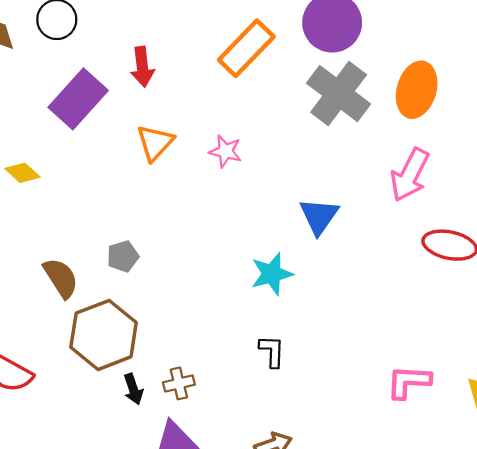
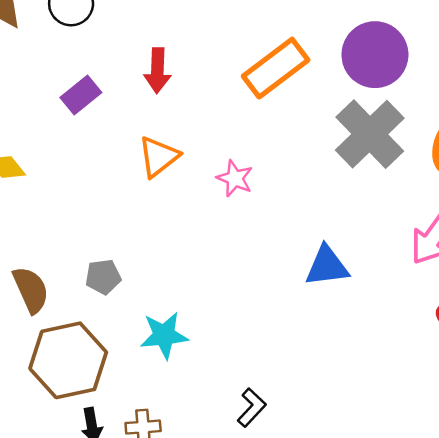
purple rectangle: (78, 99) -> (81, 95), size x0.6
blue triangle: (319, 216) -> (327, 266), turned 39
cyan star: (272, 274) -> (164, 335), moved
black L-shape: (272, 351) -> (252, 408), turned 32

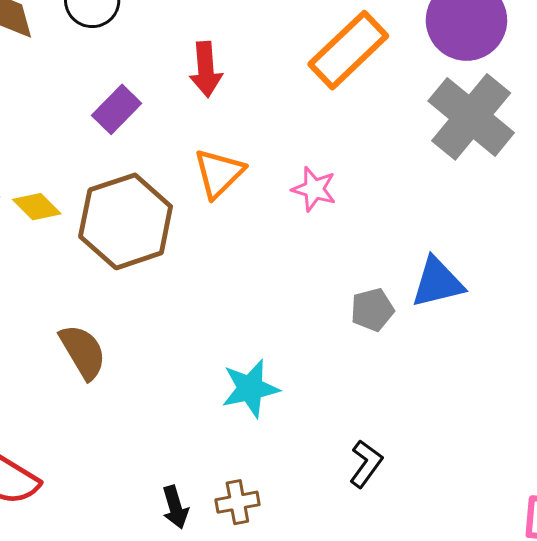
gray pentagon: (103, 277) -> (372, 310), moved
brown hexagon: (68, 360) -> (126, 221), moved

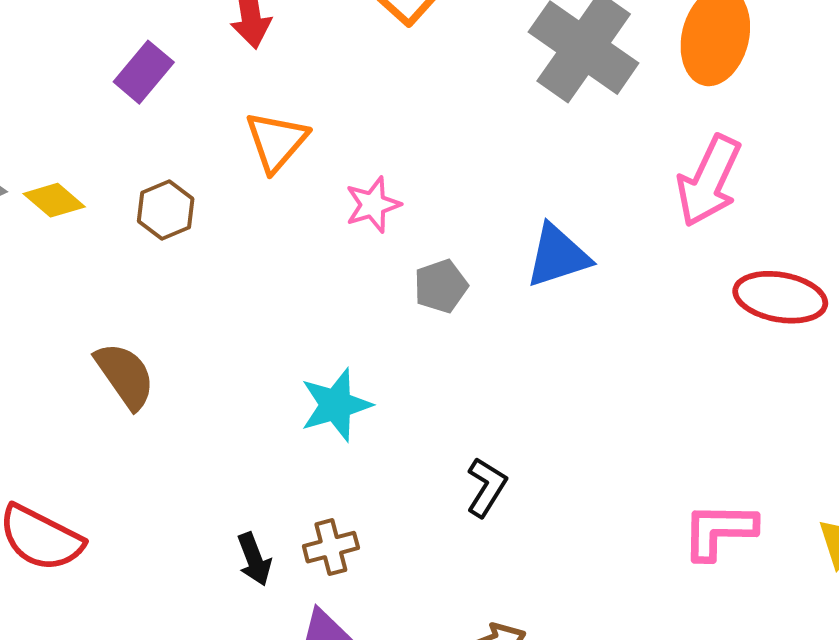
pink star: (314, 189) -> (373, 205), moved, turned -30
brown hexagon: (126, 221) -> (166, 210), size x0.5
gray pentagon: (372, 310) -> (441, 286), moved

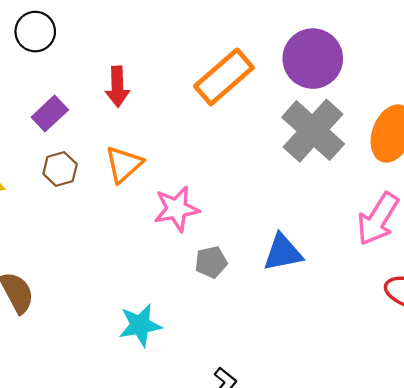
pink star: (373, 205) -> (177, 209), size x1.4
brown hexagon: (166, 210) -> (60, 169), moved

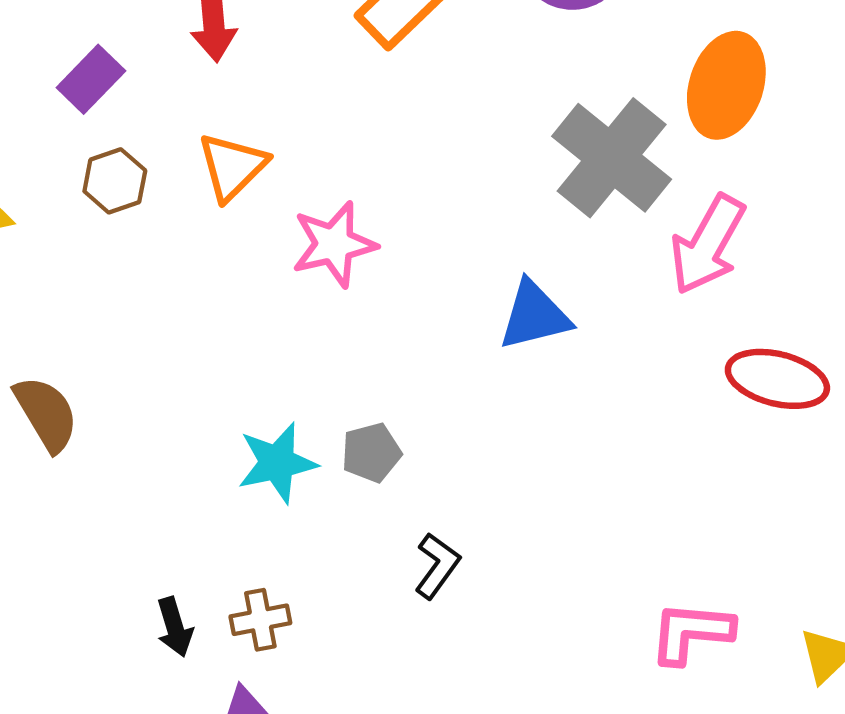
gray cross: (313, 131) -> (612, 158), moved
gray pentagon: (211, 262) -> (371, 453), moved

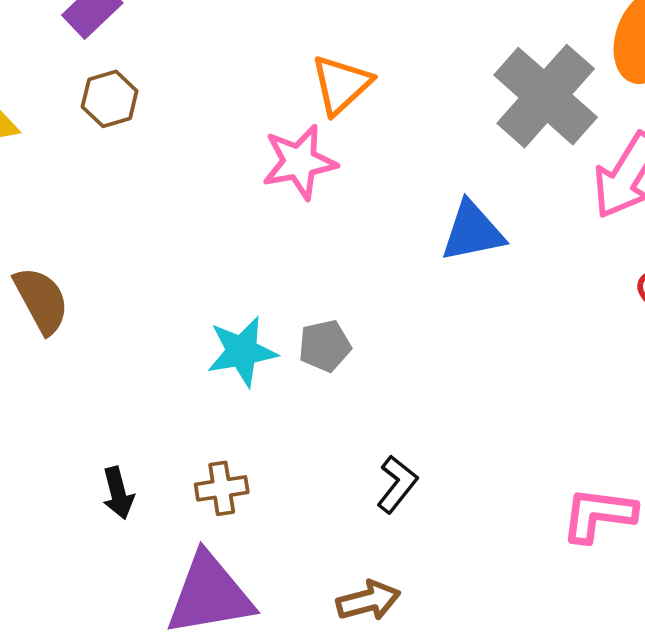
orange triangle: (232, 167) -> (341, 85), moved
black L-shape: (437, 566) -> (397, 484), moved
black arrow: (175, 627) -> (118, 493), moved

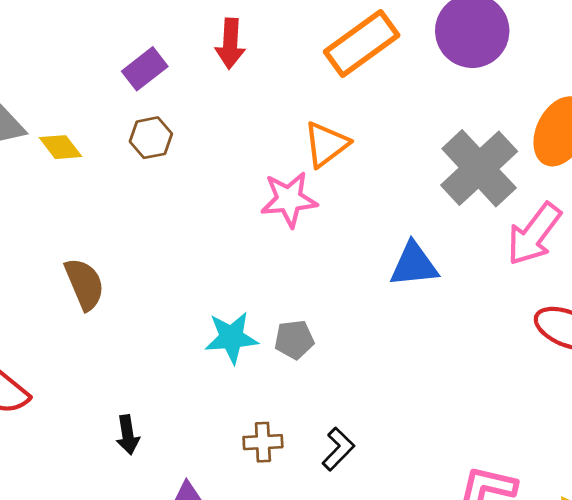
brown cross: (222, 488) -> (263, 442), moved

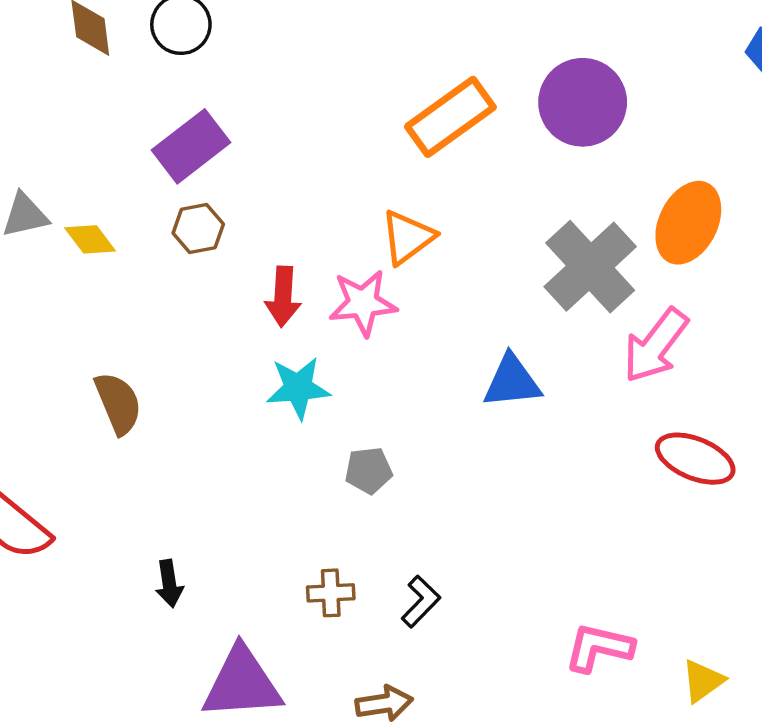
red arrow: (230, 43) -> (283, 297), moved
purple rectangle: (145, 69) -> (191, 146), size x1.4
cyan star: (231, 338) -> (298, 388), moved

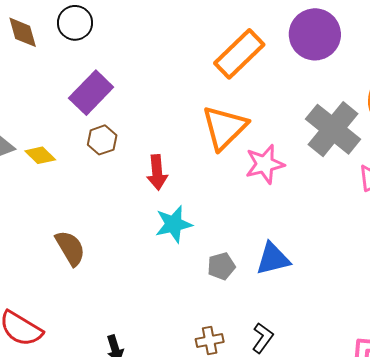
orange triangle: (408, 237) -> (224, 127), size x1.4
pink star: (363, 303) -> (265, 164), moved
blue triangle: (512, 381) -> (273, 259), moved

